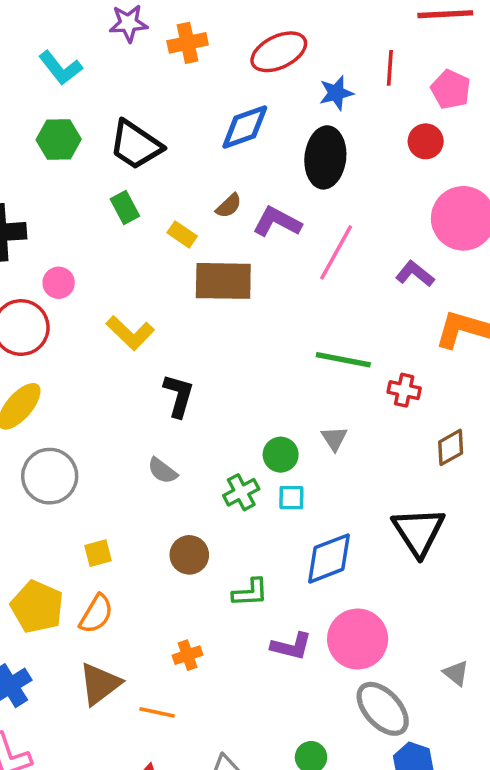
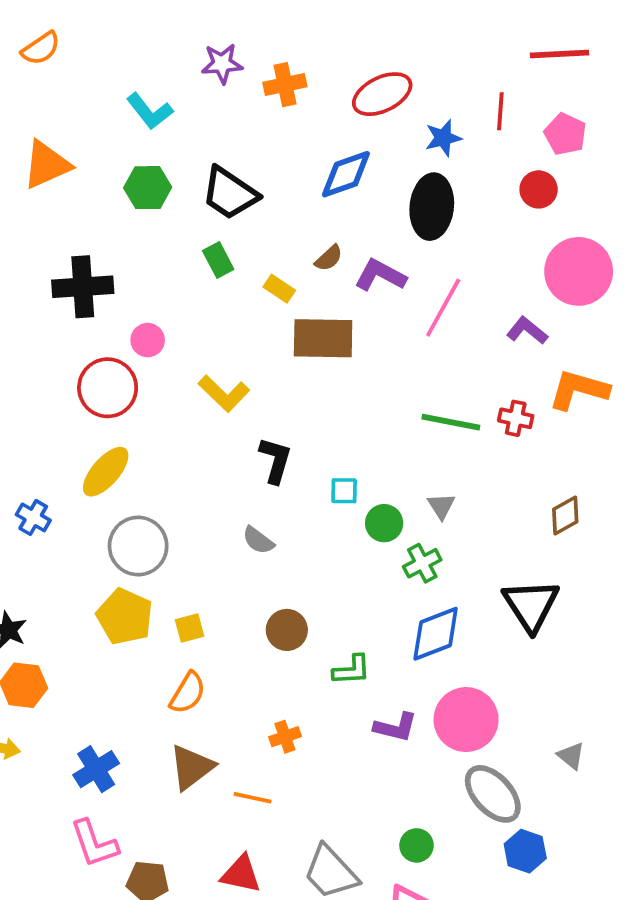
red cross: (404, 390) -> (516, 418), moved
green cross: (241, 492) -> (422, 563), moved
cyan square: (291, 498) -> (344, 491), moved
yellow pentagon: (37, 607) -> (125, 617), moved

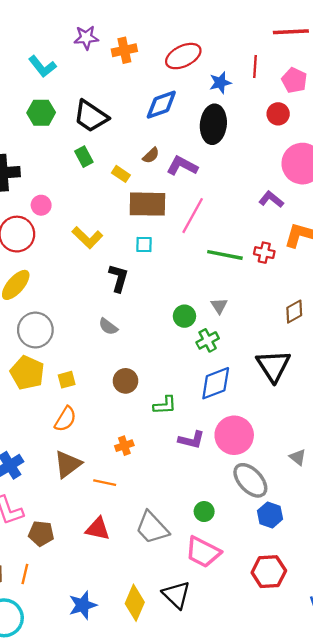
pink line: (443, 308) -> (193, 216), moved
cyan square: (344, 491) -> (144, 244), moved

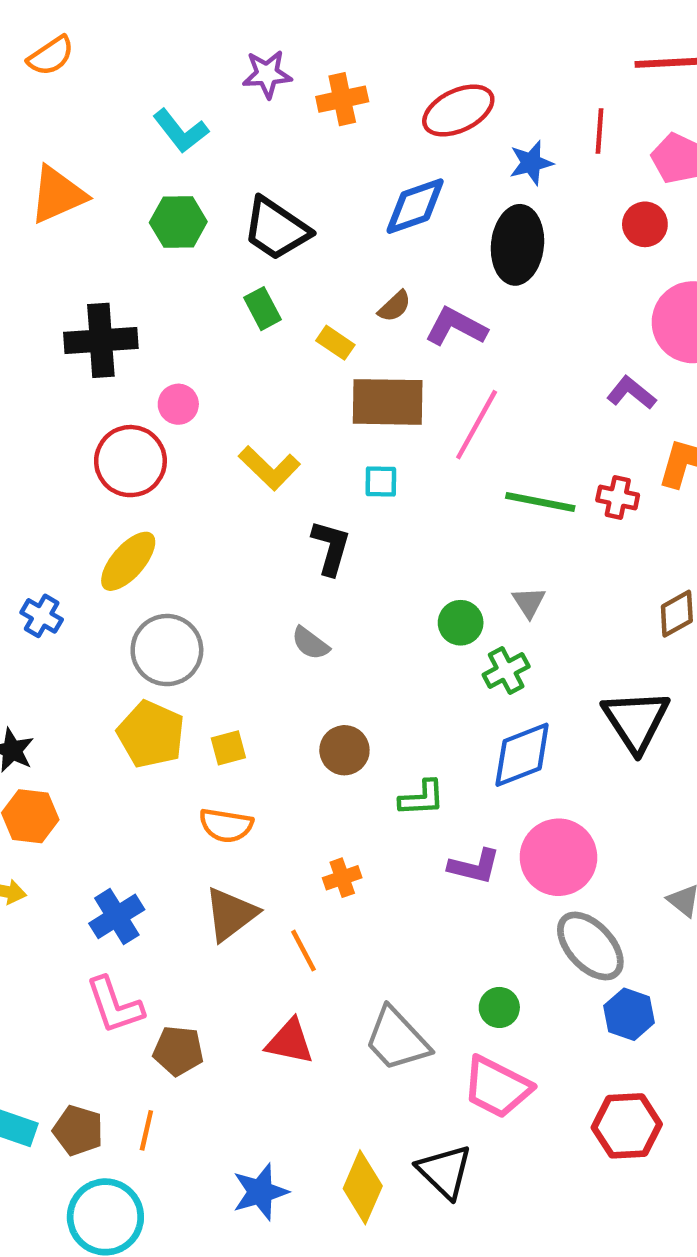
orange semicircle: (65, 419) -> (226, 825), turned 68
orange line: (105, 483) -> (303, 951), turned 50

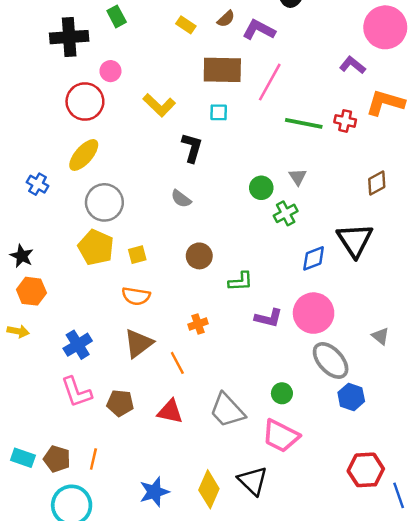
green rectangle: (263, 309) -> (117, 16), moved
yellow rectangle: (335, 343) -> (186, 25), moved
blue diamond: (522, 755) -> (314, 258), moved, size x0.7
brown pentagon: (178, 1051) -> (120, 403), moved
red hexagon: (627, 1126) -> (366, 470), moved

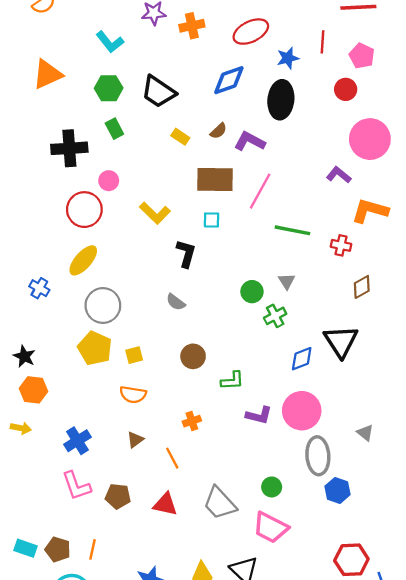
red cross: (345, 121) -> (341, 245), moved
brown triangle: (138, 343) -> (135, 440), size x0.6
gray ellipse: (331, 360) -> (318, 456), turned 39

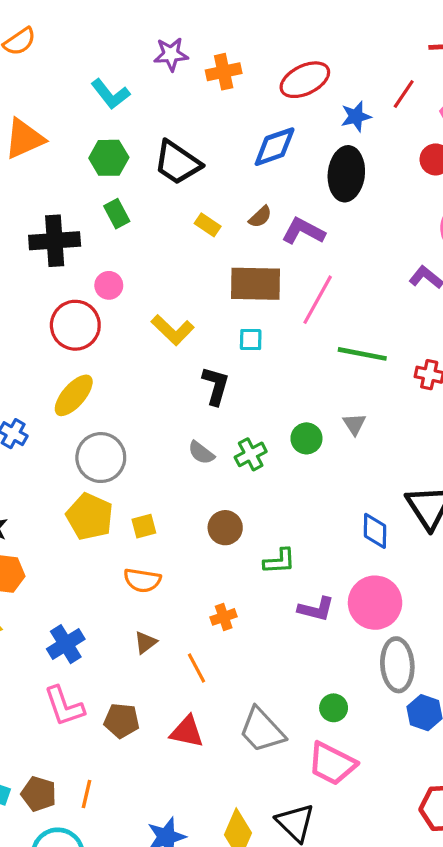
red line: (322, 42) -> (404, 94), turned 30
green cross: (275, 316) -> (251, 454), moved
blue diamond: (302, 359) -> (375, 531), turned -68

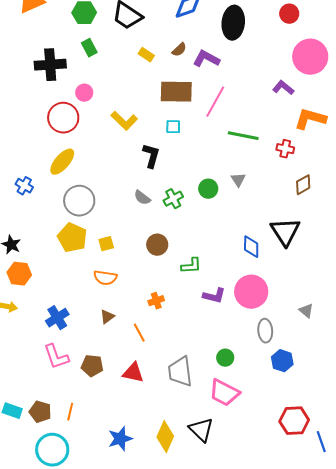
gray ellipse: (397, 665) -> (265, 331), size x0.7
gray trapezoid: (262, 730) -> (180, 372), turned 36

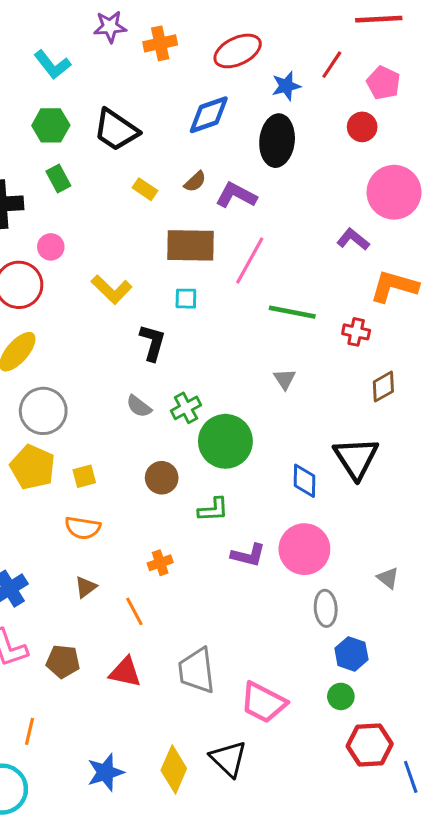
green circle: (208, 189) -> (225, 441), moved, size x1.8
green circle: (225, 358) -> (341, 696), moved

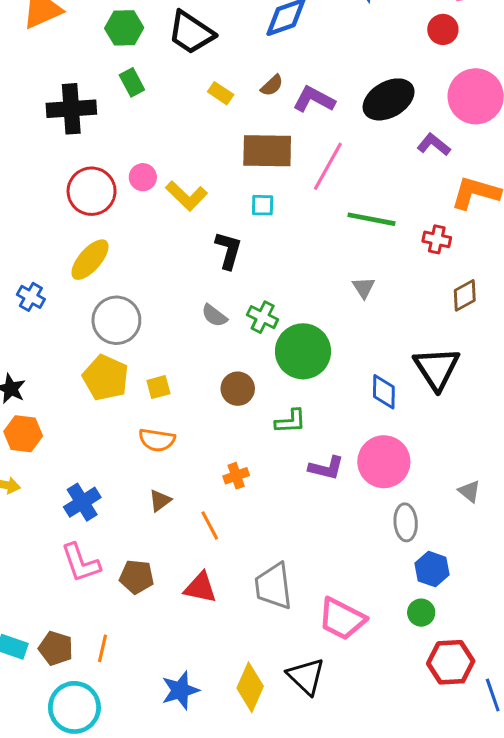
black ellipse: (277, 141) -> (389, 99), moved, turned 54
pink circle: (51, 247) -> (143, 177), moved
green cross: (186, 408) -> (263, 317), turned -36

